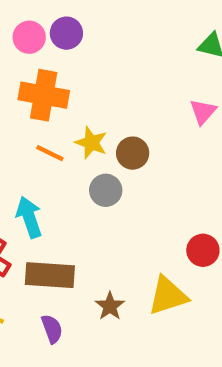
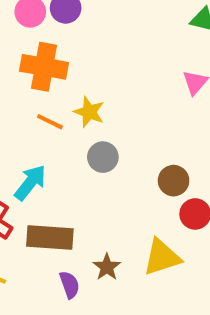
brown circle: (133, 153) -> (174, 181), moved
cyan arrow: (29, 217) -> (30, 183), turned 57
purple semicircle: (52, 329) -> (70, 285), moved

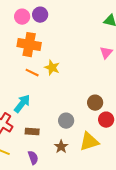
gray circle: (103, 157) -> (66, 121), moved
brown rectangle: (50, 238) -> (32, 132), size x0.6
purple semicircle: (70, 285) -> (33, 158), moved

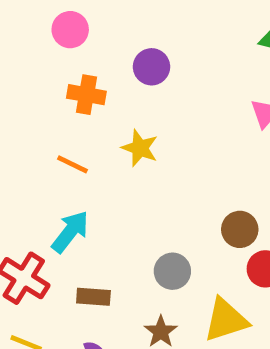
purple circle: (40, 15) -> (151, 67), moved
orange cross: (29, 45) -> (86, 95), size x0.7
orange line: (32, 73) -> (73, 164), moved

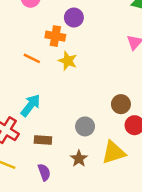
orange cross: (86, 95) -> (55, 36), moved
orange line: (73, 164) -> (32, 58), moved

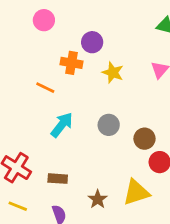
yellow star: (68, 61) -> (113, 73), moved
cyan arrow: (31, 105) -> (62, 125), moved
gray circle: (85, 126) -> (109, 125), moved

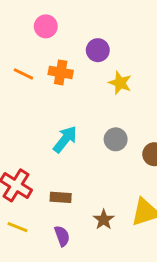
orange cross: (71, 63) -> (61, 72), moved
orange line: (45, 88) -> (23, 74), moved

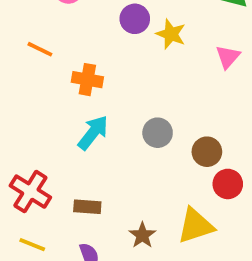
orange cross: (61, 72) -> (87, 80), moved
yellow star: (120, 83) -> (171, 34), moved

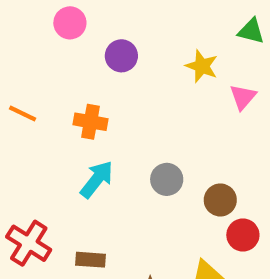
purple circle: (135, 19) -> (121, 56), moved
yellow star: (171, 34) -> (202, 66), moved
orange line: (40, 49) -> (23, 113), moved

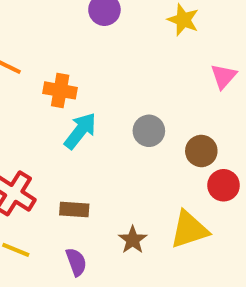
pink triangle: (243, 97) -> (224, 76), moved
orange cross: (91, 122) -> (60, 90), moved

